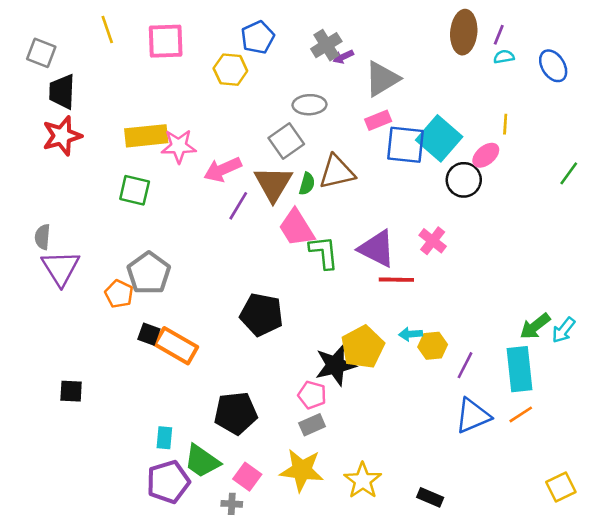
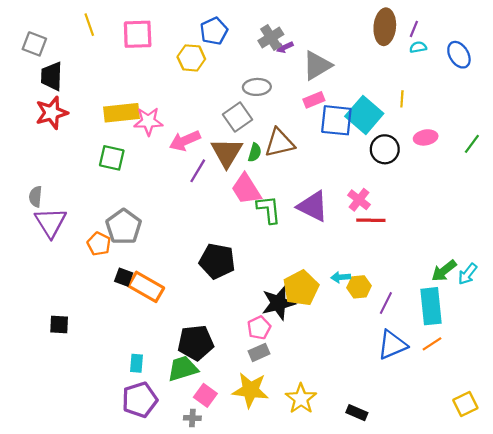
yellow line: (505, 124) -> (402, 99), moved
pink ellipse: (486, 155) -> (426, 137), moved, turned 30
red line: (396, 280) -> (371, 220), moved
pink pentagon: (312, 395) -> (259, 328), turned 30
green trapezoid: (202, 461) -> (183, 369), moved, turned 128

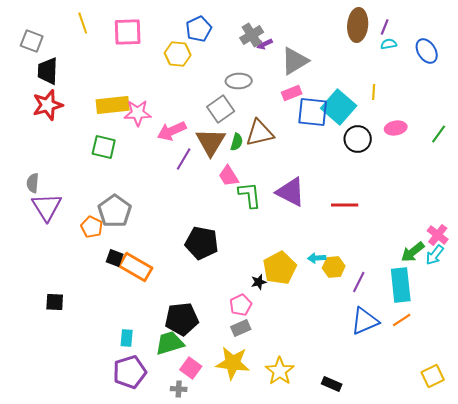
pink trapezoid: (246, 189) -> (229, 176), size x0.7
pink cross: (359, 200) -> (438, 235), moved
black star: (278, 303) -> (259, 282), size x0.5

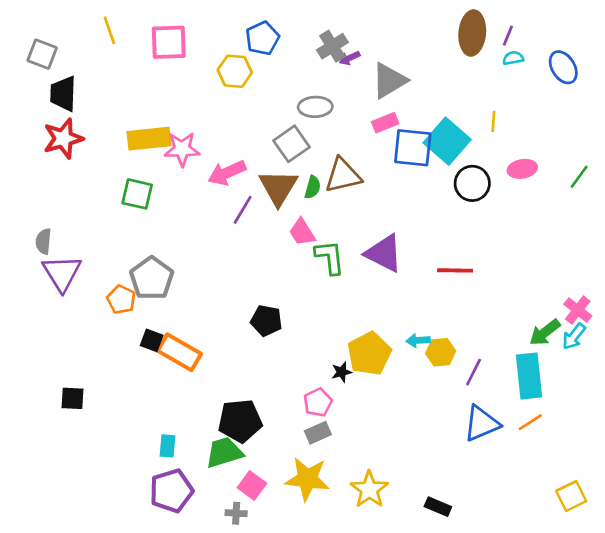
black pentagon: (202, 243) -> (266, 321), size x0.7

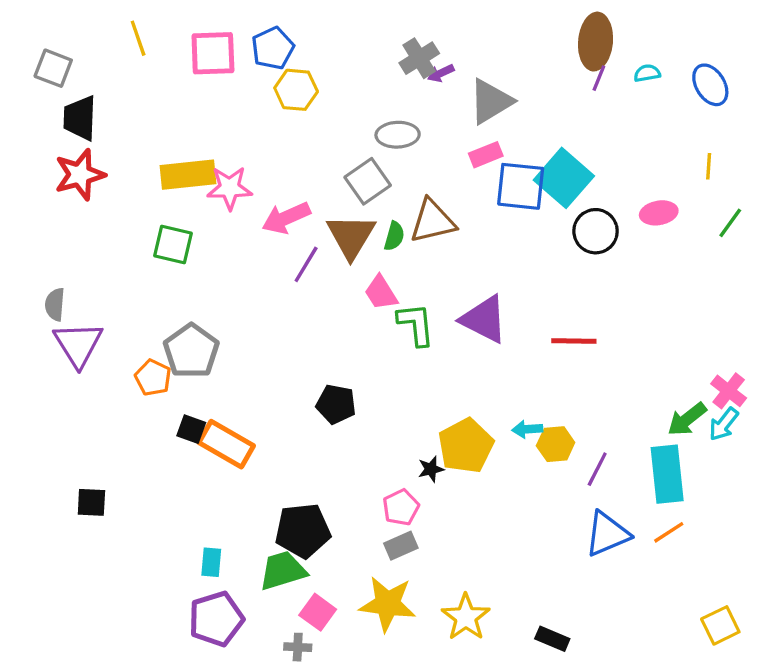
purple line: (508, 36) -> (599, 78), moved
blue pentagon: (262, 38) -> (273, 48), moved
yellow line: (493, 121) -> (709, 166), moved

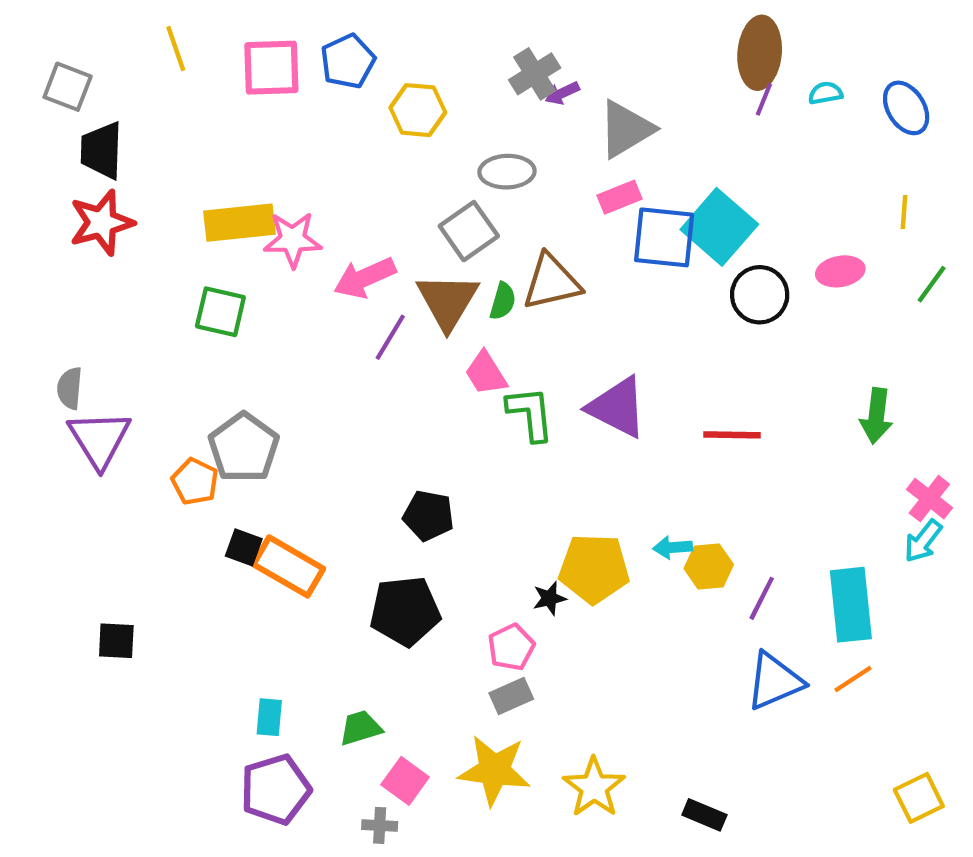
yellow hexagon: (296, 90) -> (418, 110), moved
green arrow: (687, 419) -> (876, 416), moved, turned -45
yellow pentagon: (466, 446) -> (594, 569), turned 30
black pentagon: (303, 531) -> (405, 611), moved
green trapezoid: (283, 571) -> (361, 728), size x0.7

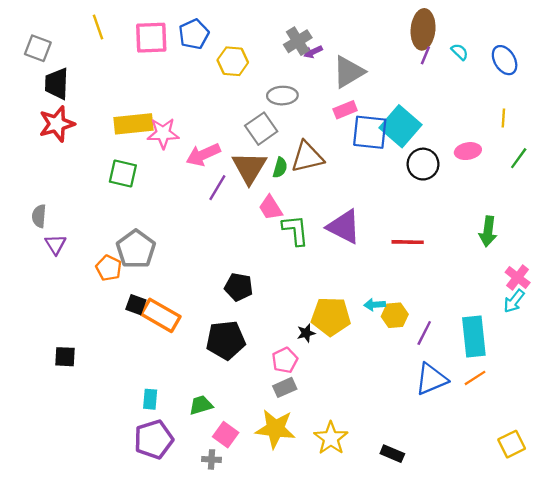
cyan semicircle: (825, 93) -> (460, 52), turned 54
purple triangle: (99, 439) -> (56, 244), size x0.6

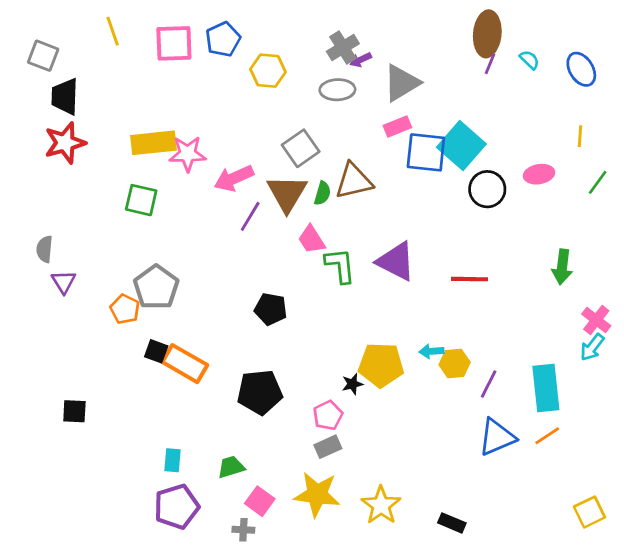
gray ellipse: (282, 96) -> (337, 90), moved
black pentagon: (239, 287) -> (271, 309), moved

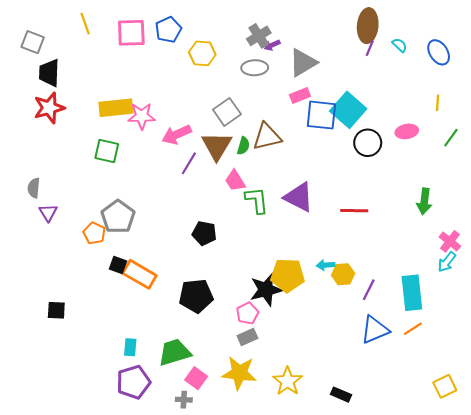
black star: (352, 384) -> (266, 290), size x2.0
green trapezoid: (231, 467) -> (175, 352), size x1.6

